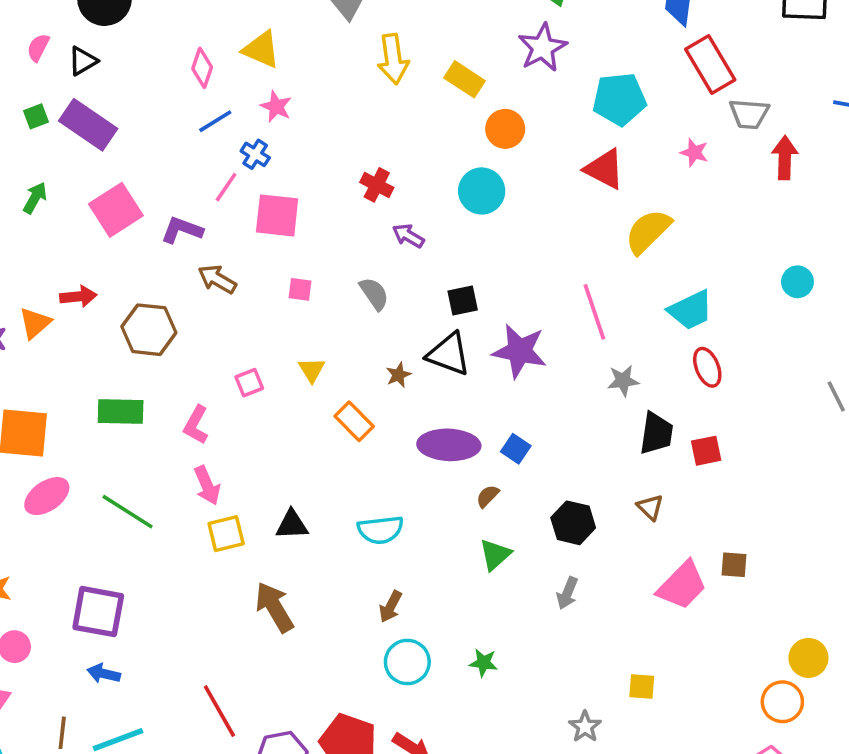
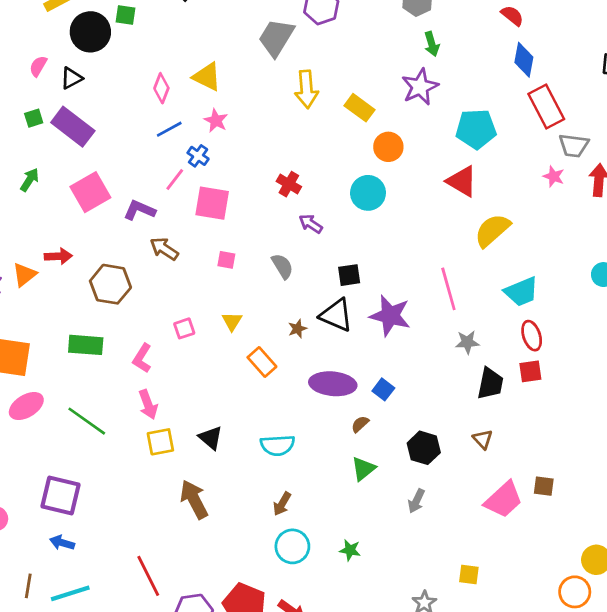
pink star: (694, 152) -> (554, 176), moved
red square: (706, 451) -> (530, 371), moved
black triangle: (292, 525) -> (211, 438), turned 40

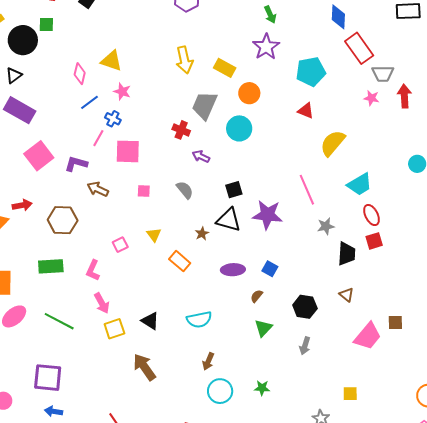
gray trapezoid: (276, 38) -> (205, 105), moved
red triangle: (462, 181) -> (306, 111), size x0.7
purple ellipse: (333, 384) -> (233, 270), size x0.7

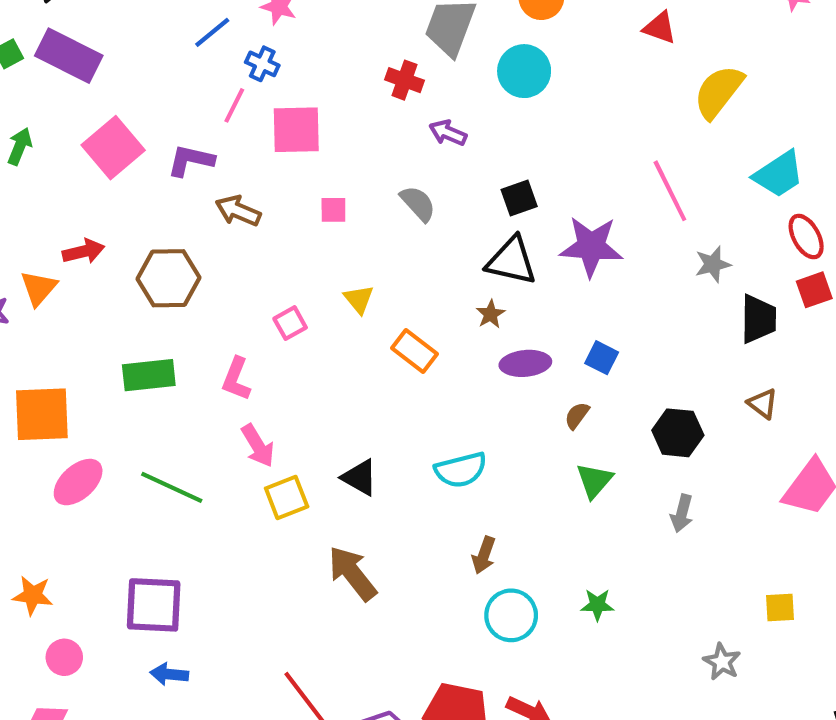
brown star: (202, 233) -> (491, 314), moved

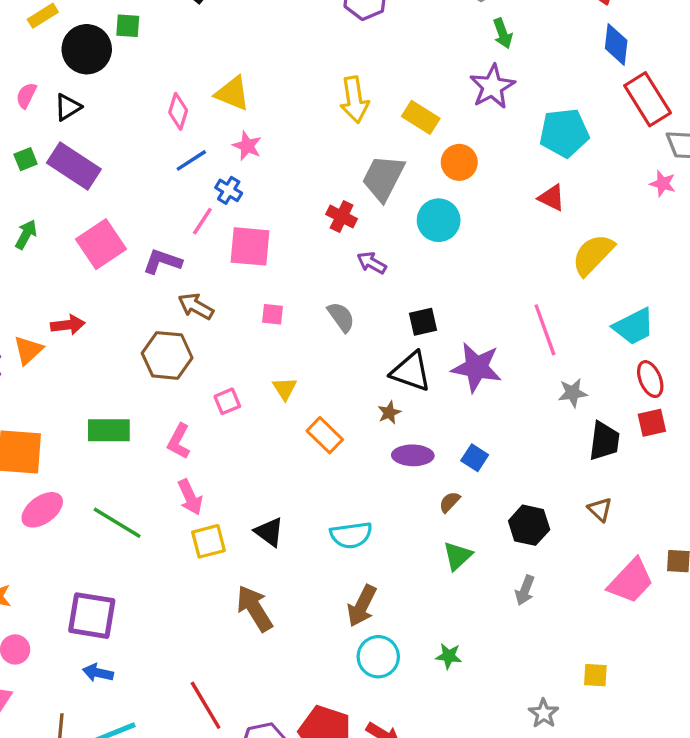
brown hexagon: (168, 278) -> (167, 355), moved
brown arrow: (484, 555) -> (362, 606), size x1.4

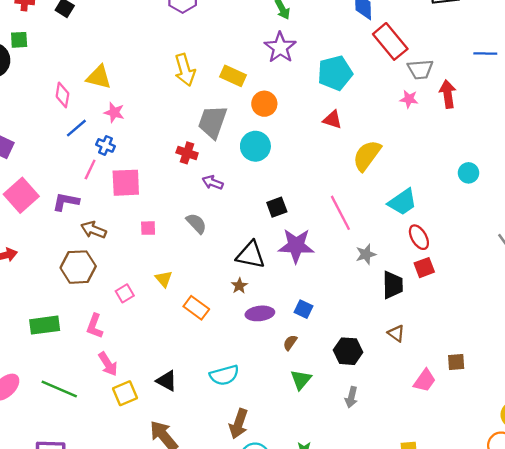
black square: (423, 322) -> (277, 207), moved
pink trapezoid: (631, 581) -> (425, 381), size x0.7

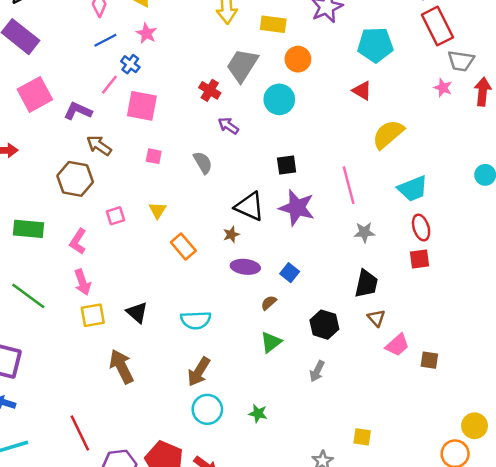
yellow rectangle: (233, 76) -> (273, 24), turned -30
black trapezoid: (393, 285) -> (366, 284), moved
pink trapezoid: (425, 381) -> (397, 345), moved

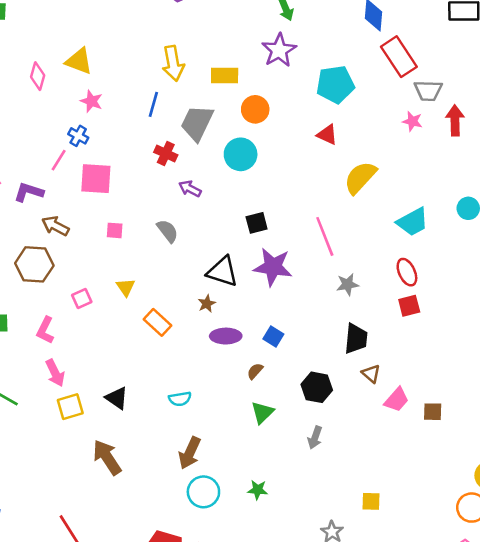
blue line: (105, 40) -> (153, 104), moved, turned -40
cyan trapezoid: (413, 189) -> (413, 222), moved
cyan semicircle: (196, 320) -> (180, 399), size x0.7

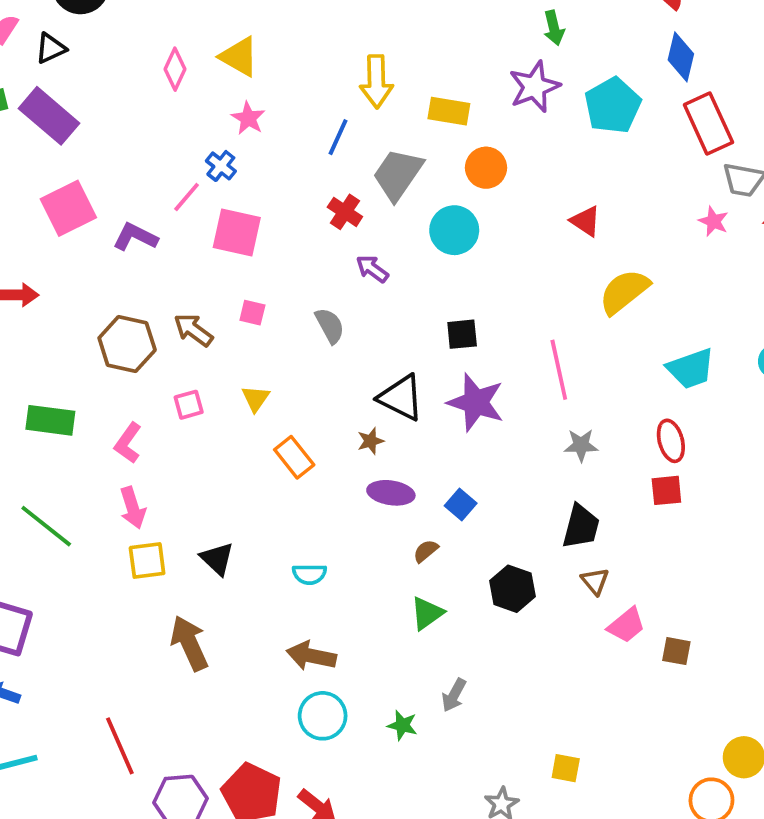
cyan pentagon: (335, 84) -> (613, 106), moved, turned -30
brown arrow: (55, 226) -> (193, 330), moved
gray arrow: (315, 438) -> (454, 695), moved
brown arrow: (190, 453) -> (311, 656), turned 68

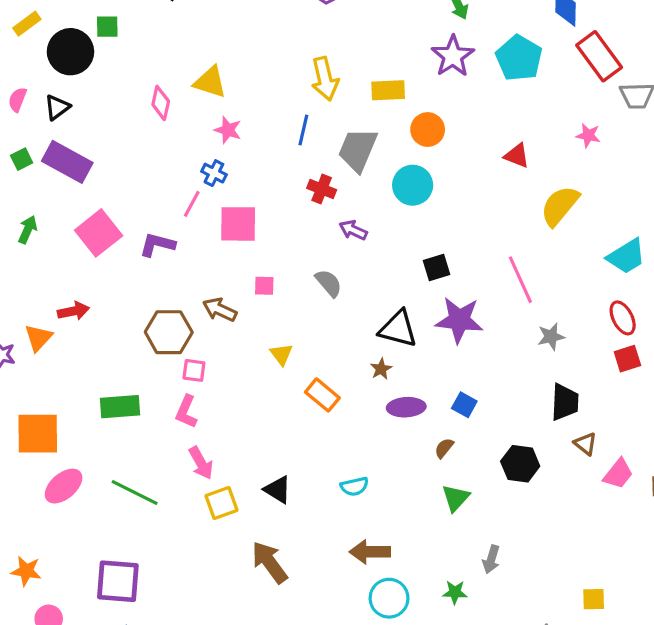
pink star: (713, 221) -> (588, 135), moved
pink square: (189, 405) -> (194, 370), moved, turned 35

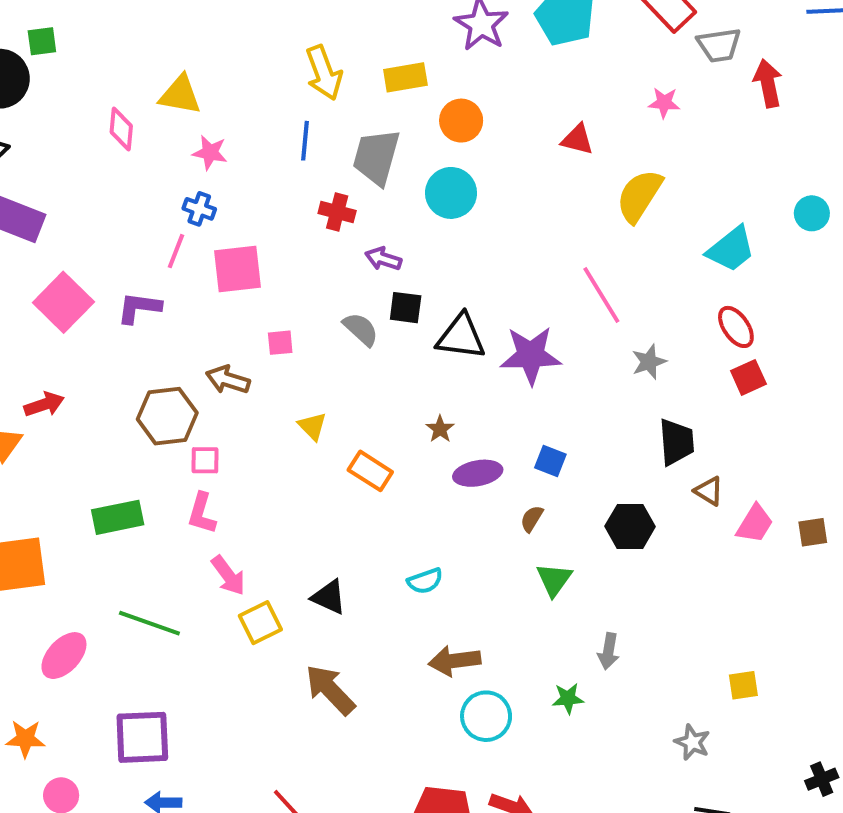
black square: (437, 268) -> (406, 308), moved, turned 32
black triangle: (398, 329) -> (461, 337), moved
pink ellipse: (64, 486) -> (64, 656), moved

